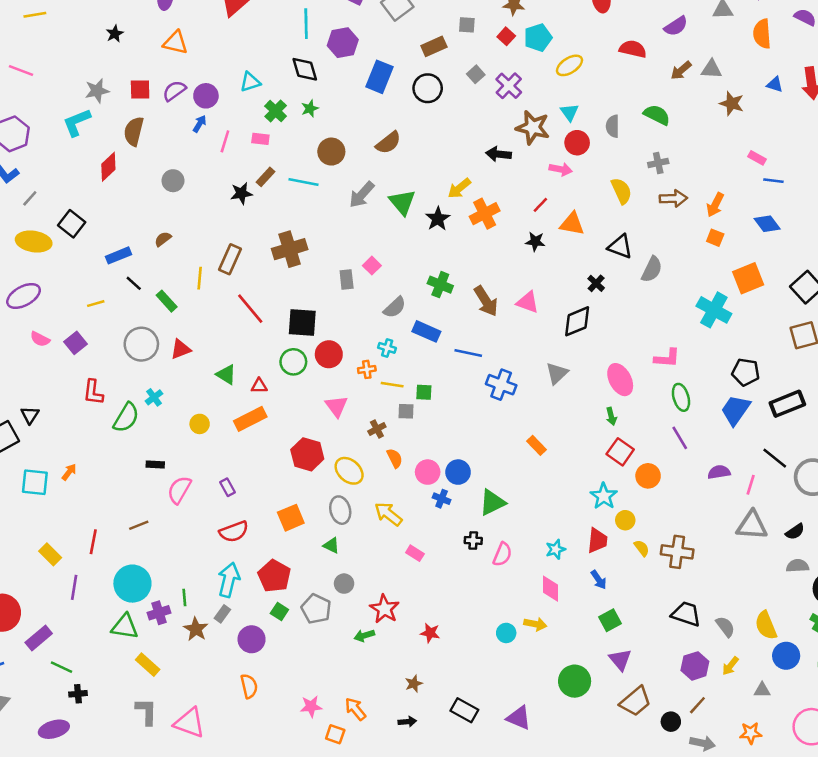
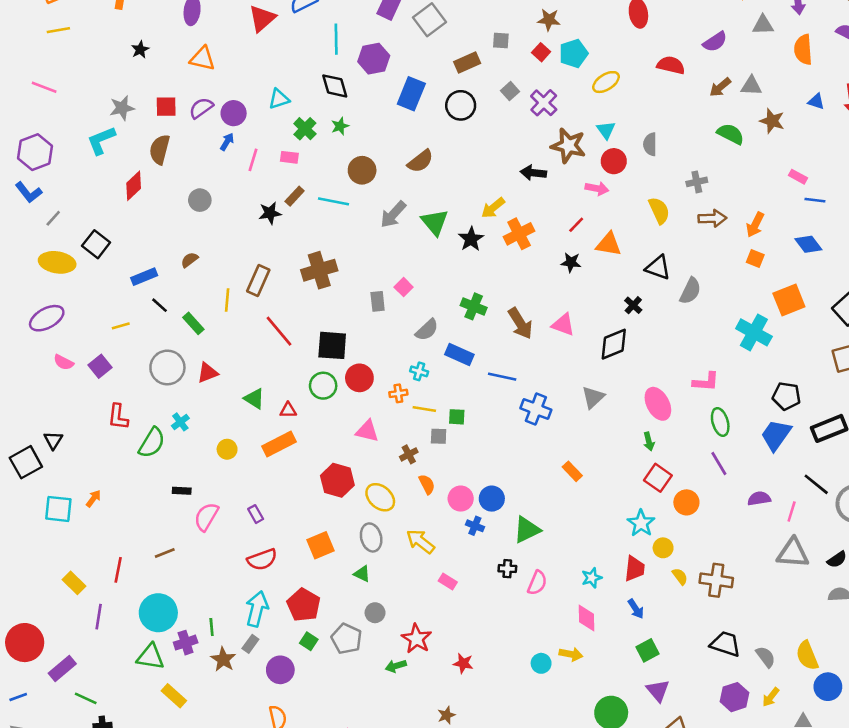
green semicircle: (657, 115) -> (731, 134), moved
pink triangle: (336, 406) -> (367, 431), turned -40

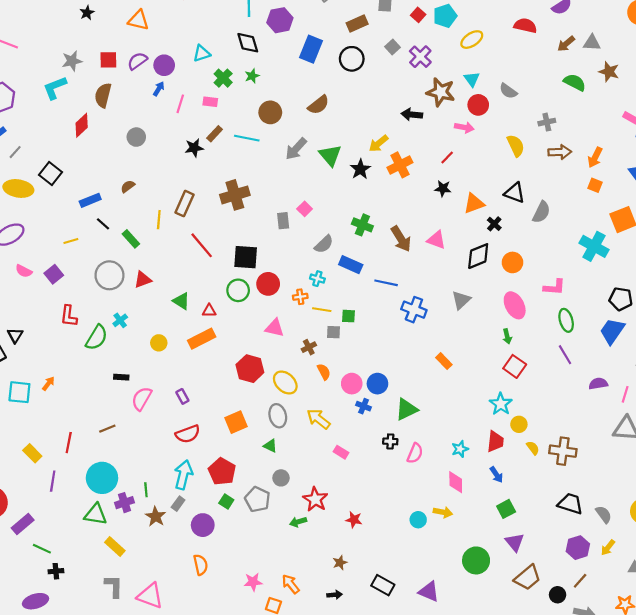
gray semicircle: (650, 144) -> (508, 91), turned -54
orange triangle: (609, 244) -> (474, 204), moved, turned -30
orange circle: (686, 502) -> (513, 262), moved

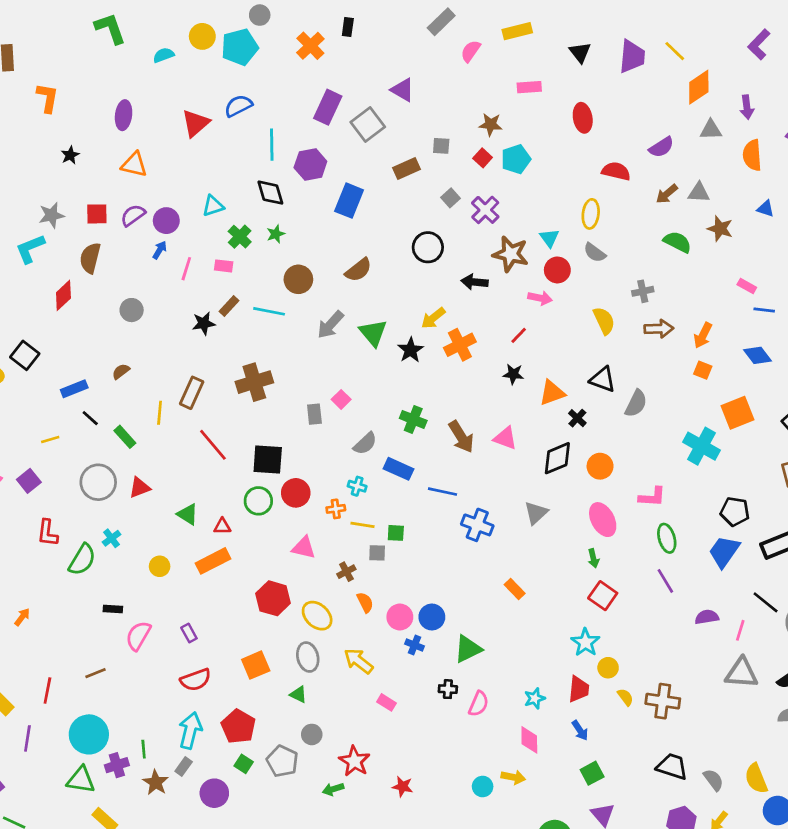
yellow ellipse: (472, 40) -> (591, 214), moved, turned -50
black circle: (352, 59) -> (428, 247), moved

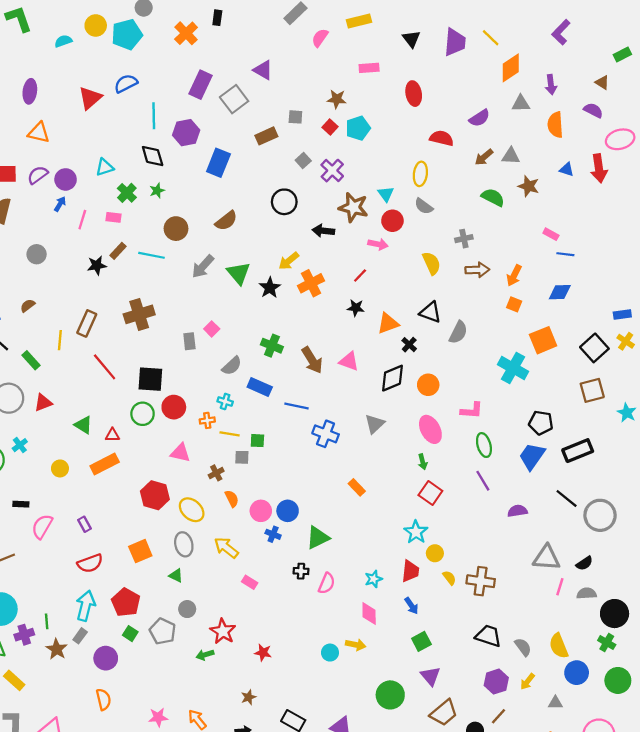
blue diamond: (758, 355) -> (560, 292), turned -55
pink line: (740, 630) -> (560, 587), moved

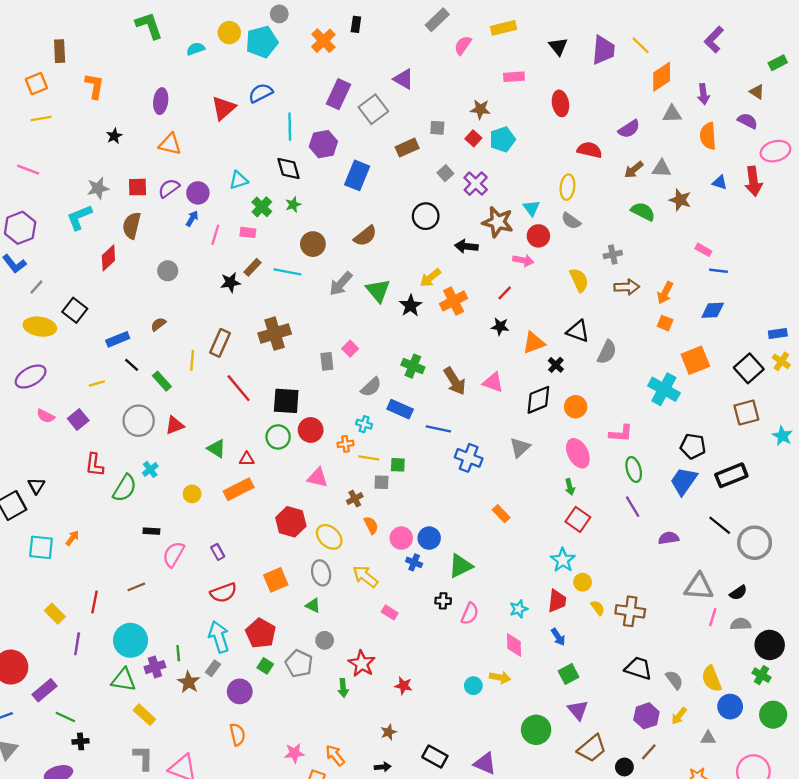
cyan arrow: (86, 606) -> (219, 637), turned -32
green arrow: (205, 655) -> (343, 688), turned -78

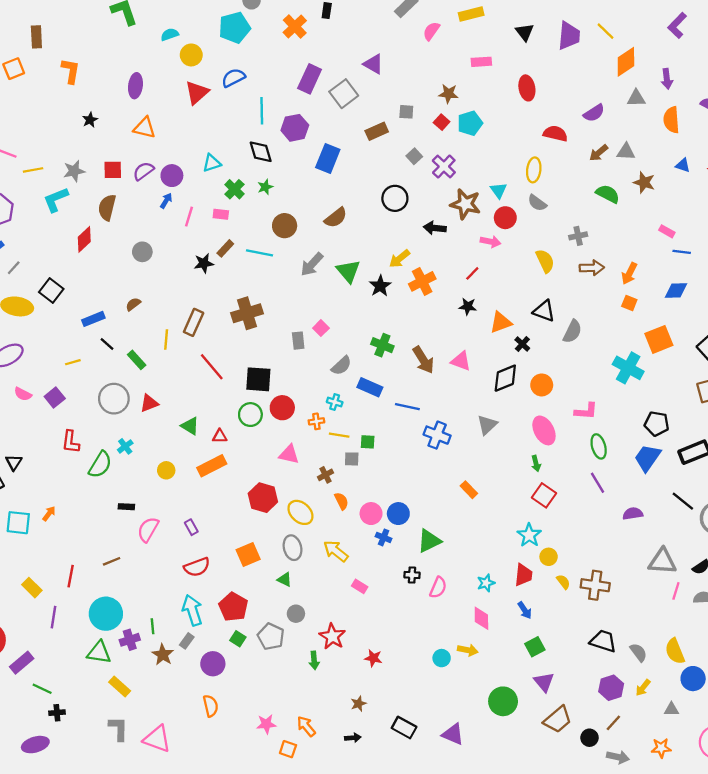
yellow circle: (229, 33) -> (191, 55), moved
yellow line: (41, 119) -> (33, 170), moved

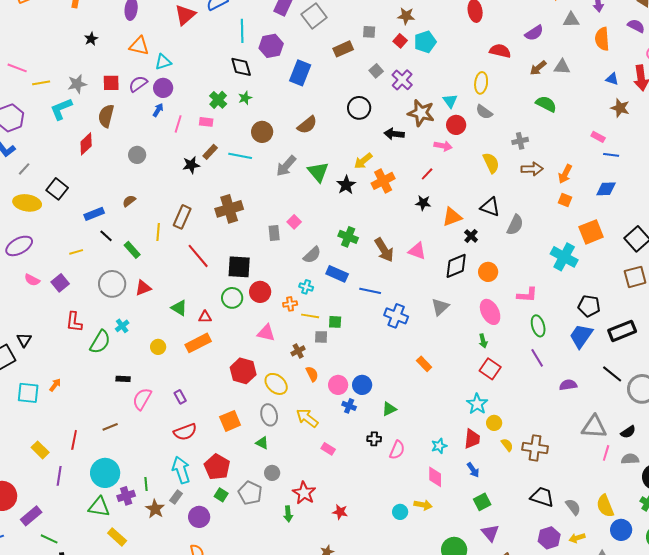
cyan triangle: (212, 163) -> (163, 62), moved
brown star: (644, 182) -> (620, 108), moved
green triangle: (429, 541) -> (389, 409), size x0.7
yellow arrow: (643, 688) -> (577, 538), turned 35

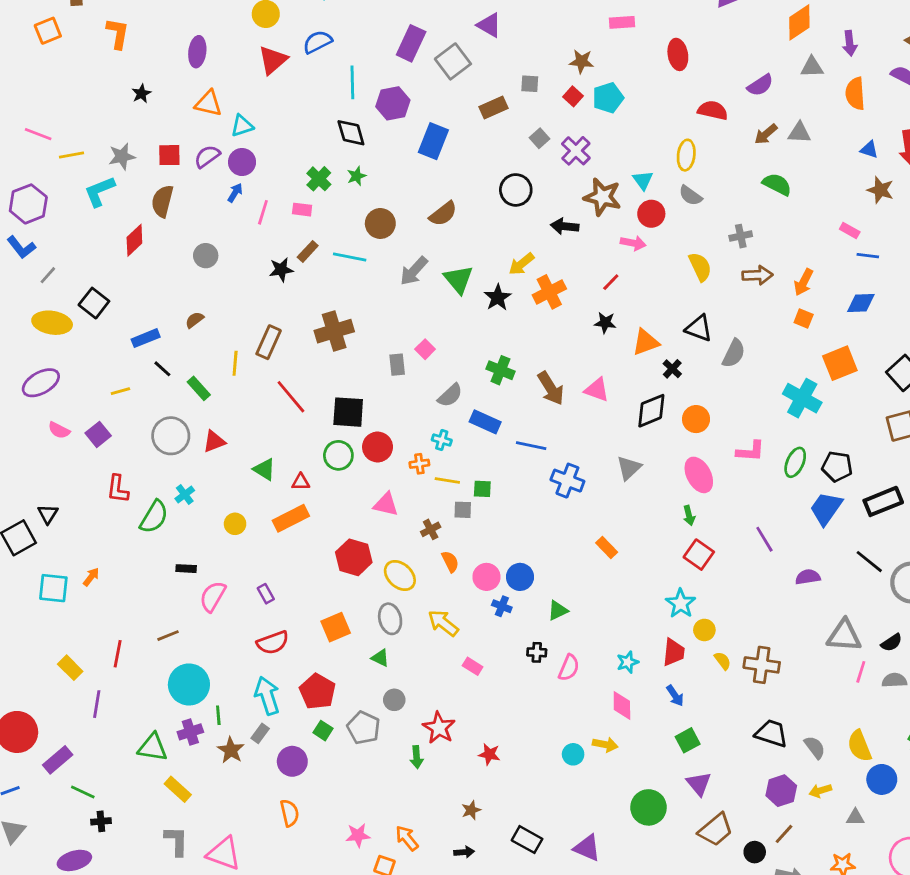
green ellipse: (538, 326) -> (795, 462), moved, turned 40
cyan circle: (105, 473) -> (189, 684), moved

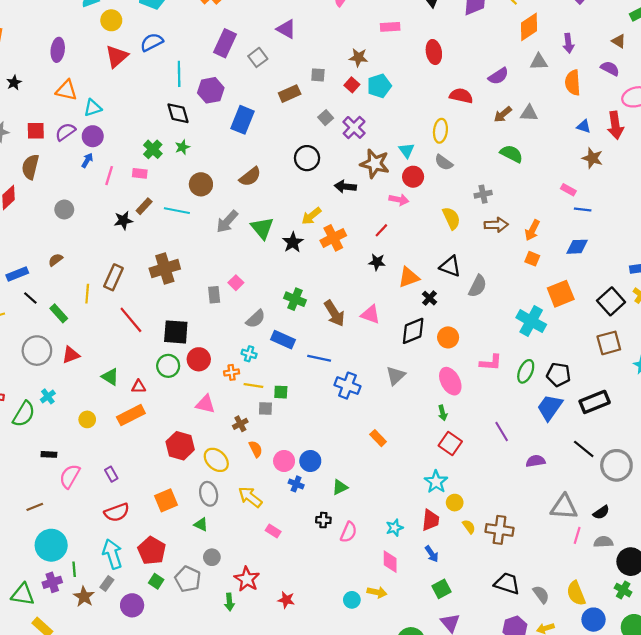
gray square: (453, 61) -> (258, 57), size x0.7

